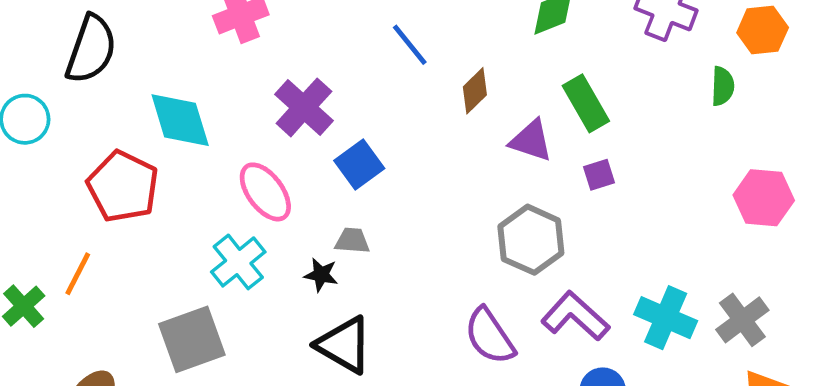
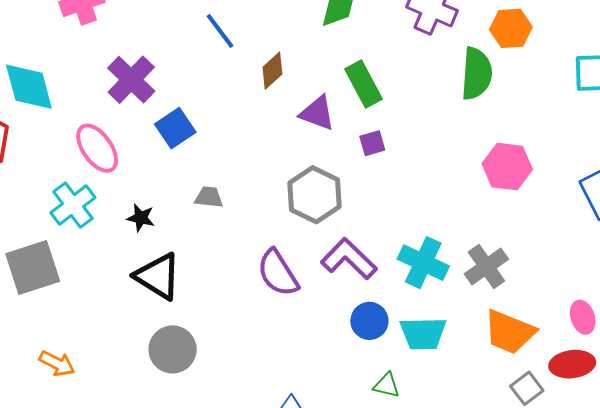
green semicircle: (723, 86) -> (476, 74), size x1.6
gray trapezoid: (352, 241) -> (209, 197), moved

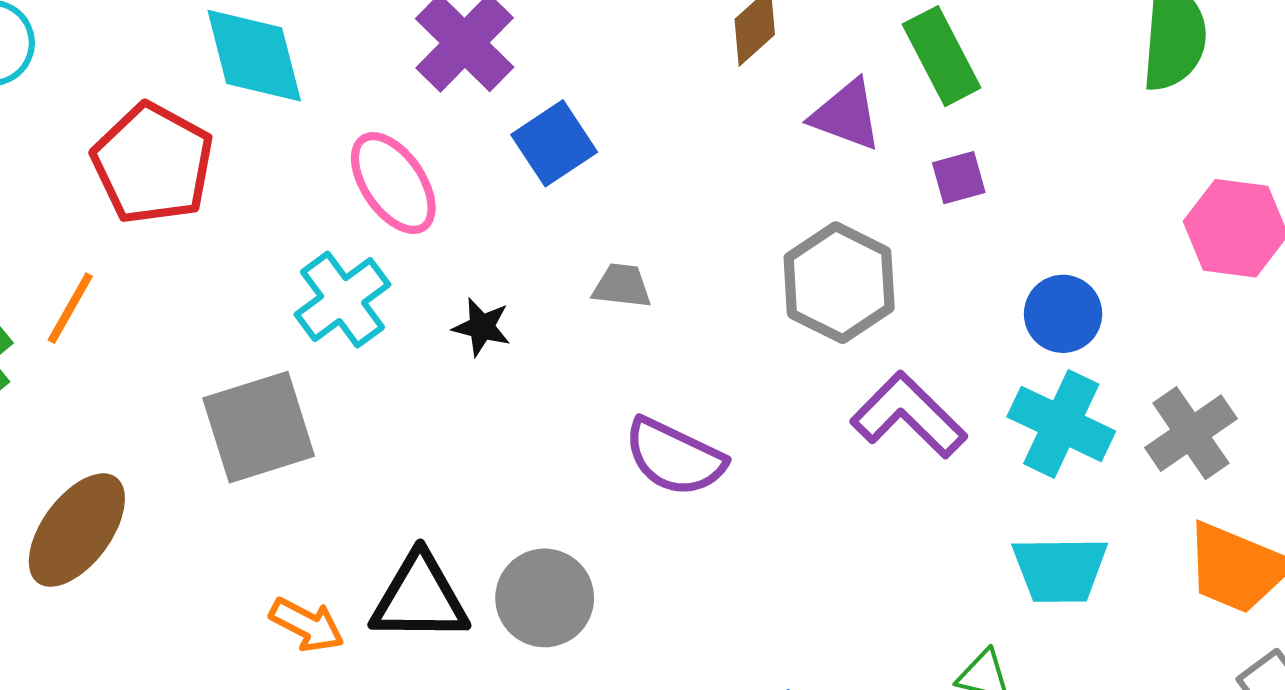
purple semicircle: (278, 273) -> (674, 457), moved, turned -33
black triangle: (158, 276) -> (420, 598), moved, turned -32
blue circle: (369, 321) -> (1063, 314), moved

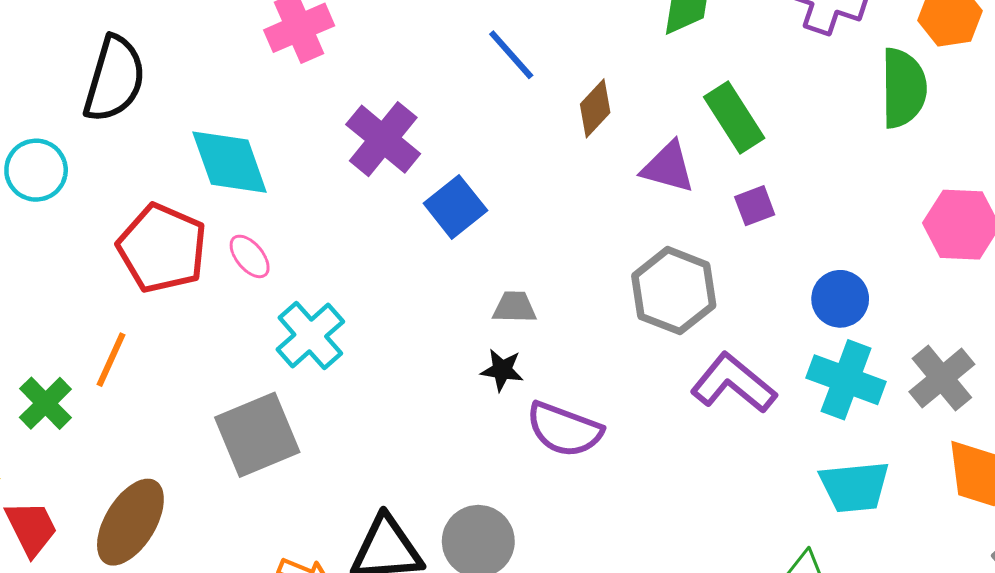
pink ellipse: (393, 183) -> (250, 256), moved, size x0.6
black star: (482, 327) -> (502, 370), moved

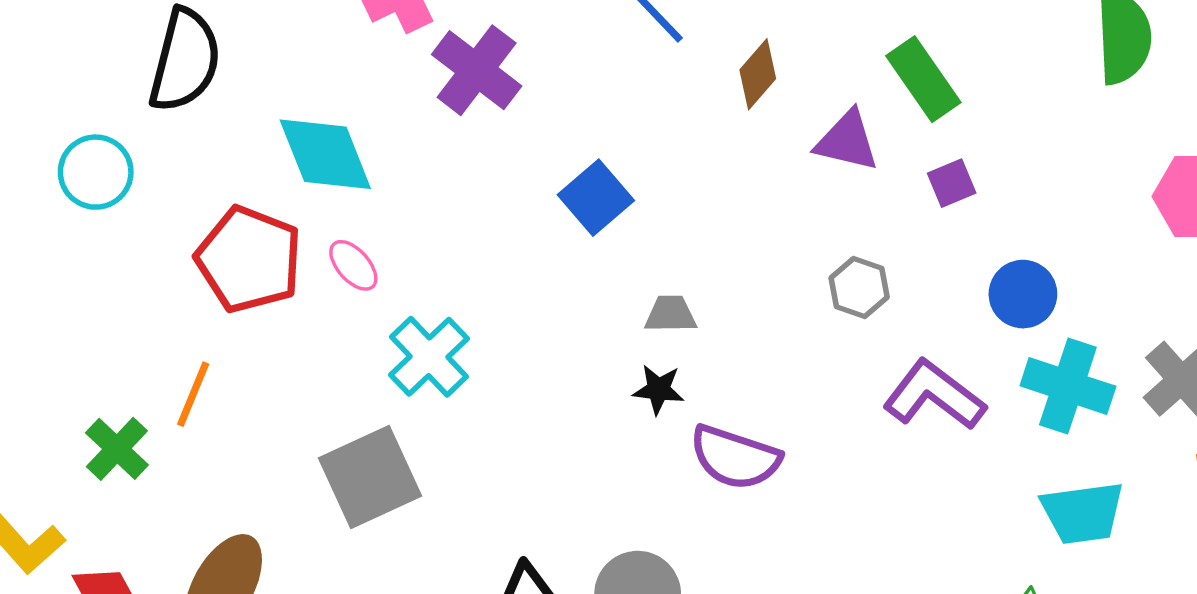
purple cross: (383, 139) -> (477, 70), moved
gray hexagon: (674, 291) -> (859, 287), size x0.6
blue circle: (840, 299) -> (1023, 294), moved

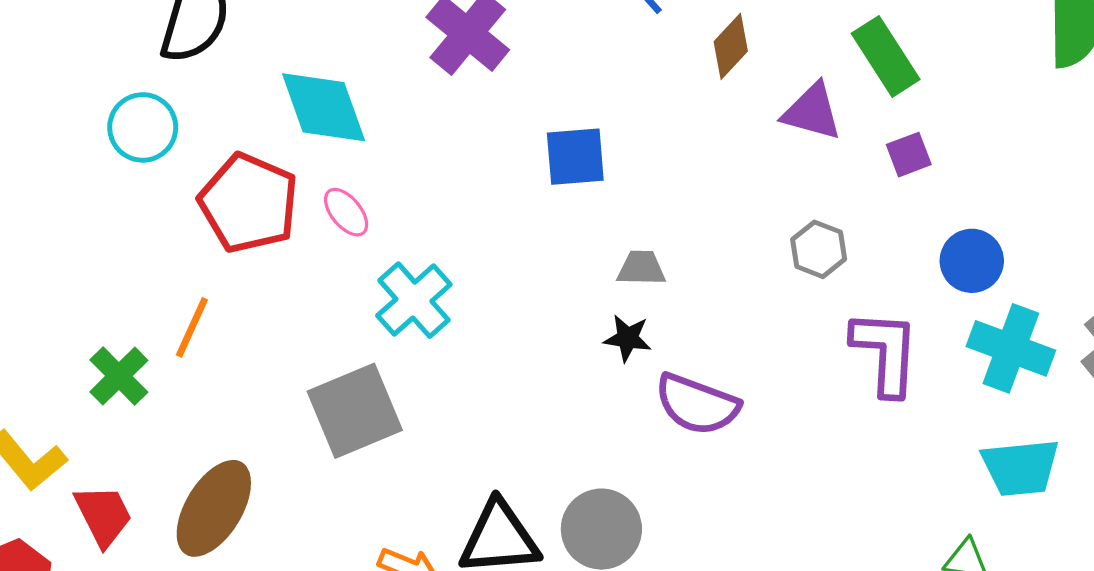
cyan circle: (96, 172) -> (143, 127), moved
blue square: (596, 198) -> (575, 157), turned 34
purple L-shape: (934, 395) -> (885, 352), turned 54

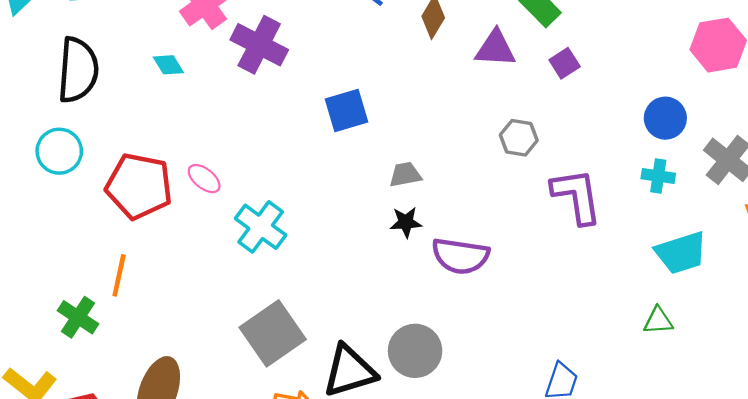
cyan diamond: (324, 107) -> (168, 65), moved, size x0.5
blue circle: (972, 261) -> (665, 118), moved
cyan cross: (1011, 348) -> (658, 176), size x0.6
gray square: (355, 411) -> (273, 333), moved

